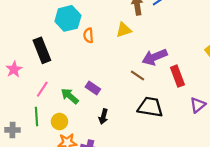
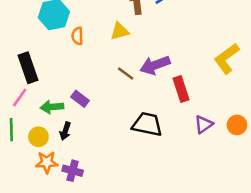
black rectangle: (42, 50) -> (28, 68), moved
brown line: (137, 75) -> (126, 73), moved
green arrow: (70, 96) -> (52, 107), turned -48
black arrow: (103, 116) -> (65, 131), moved

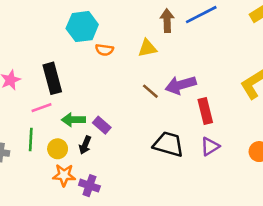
orange semicircle: (77, 36) -> (104, 50), turned -84
pink line: (20, 97) -> (42, 108), turned 30
purple rectangle: (80, 99) -> (102, 125), moved
purple triangle: (204, 124) -> (210, 146), moved

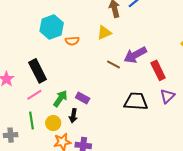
green arrow: (73, 120) -> (60, 99), turned 138

